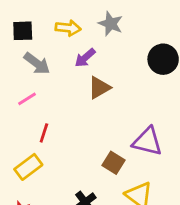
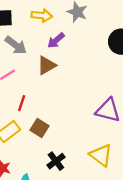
brown triangle: (99, 88) -> (47, 65), moved
brown square: (113, 163) -> (39, 128), moved

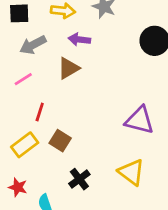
purple arrow: (56, 40) -> (79, 39), turned 48
gray arrow: (16, 45) -> (33, 45), turned 115

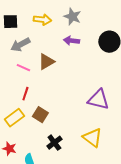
purple arrow: (79, 39) -> (71, 41), moved
pink line: (23, 79) -> (23, 68), moved, turned 56

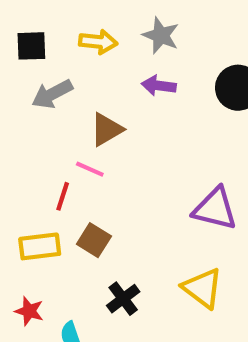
pink line: (23, 68) -> (90, 169), moved
yellow rectangle: (14, 118) -> (40, 246), turned 30

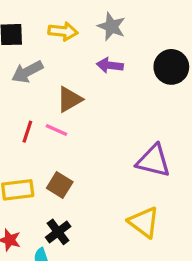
red line: (63, 196) -> (27, 132), moved
black cross: (123, 299) -> (58, 232), moved

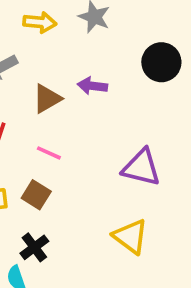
purple arrow: (110, 65) -> (92, 86), moved
pink line: (56, 130) -> (49, 153), moved

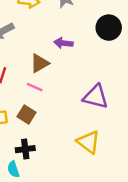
brown triangle: (47, 99) -> (40, 63), moved
black cross: (34, 247) -> (25, 149), turned 30

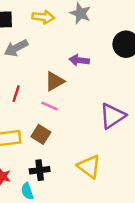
purple triangle: (96, 97) -> (112, 116), turned -48
yellow triangle: (88, 142) -> (89, 166), moved

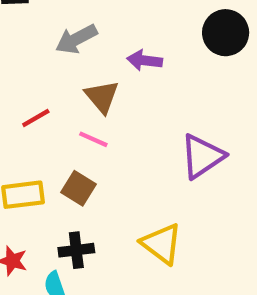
gray arrow: (16, 48) -> (76, 39), moved
brown triangle: (54, 81) -> (102, 97), turned -40
red line: (16, 94) -> (36, 118), turned 42

